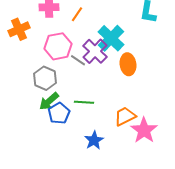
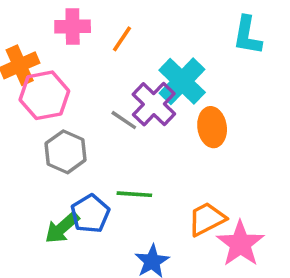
pink hexagon: (58, 46) -> (44, 95), moved
green arrow: (49, 101) -> (62, 228), moved

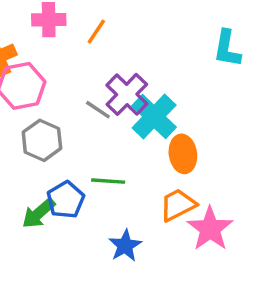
cyan L-shape: (247, 35) -> (227, 49), moved
cyan cross: (182, 81) -> (154, 117), moved
orange ellipse: (212, 127) -> (183, 154), moved

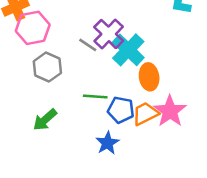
blue pentagon: (66, 200) -> (121, 110), moved, turned -30
pink star: (210, 229) -> (170, 111), moved

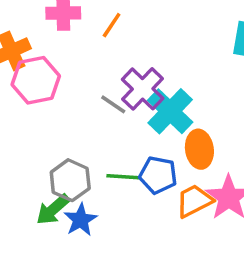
gray hexagon: (47, 67) -> (70, 180), moved
blue pentagon: (121, 110) -> (158, 175), moved
blue star: (107, 143) -> (81, 220), moved

